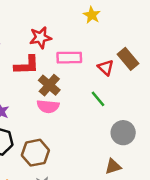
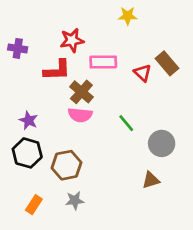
yellow star: (92, 15) -> (128, 16), turned -30
green line: (98, 99) -> (126, 123), moved

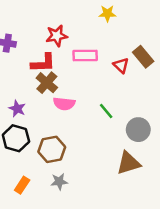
brown cross: (81, 92) -> (47, 83), moved
brown triangle: (151, 180) -> (128, 163), size x1.5

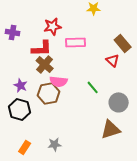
red triangle: (121, 65) -> (113, 60), moved
brown hexagon: (52, 149) -> (49, 93), moved

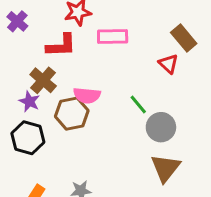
purple cross: (13, 32) -> (17, 21), turned 32
brown cross: (45, 64) -> (43, 80), moved
gray circle: (119, 102) -> (161, 127), moved
brown triangle: (111, 129) -> (165, 168), turned -35

